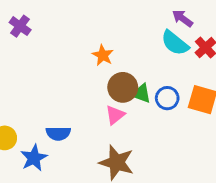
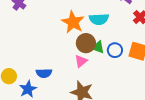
cyan semicircle: (175, 43) -> (99, 19), moved, turned -42
orange star: (103, 55) -> (73, 22), size x1.6

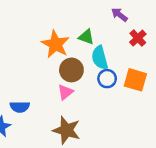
cyan semicircle: (99, 19) -> (100, 58), moved, turned 78
green triangle: (98, 47) -> (86, 37), moved

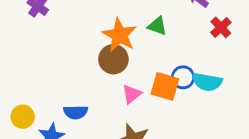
cyan semicircle: (100, 58) -> (207, 82), moved, turned -65
brown circle: (71, 70) -> (113, 59), moved
orange square: (135, 80) -> (165, 86), moved

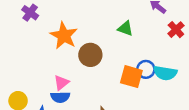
orange star: (119, 35) -> (64, 36), moved
pink triangle: (132, 94) -> (61, 83), moved

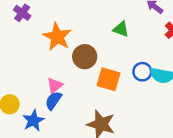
orange square: (131, 77) -> (108, 79), moved
blue semicircle: (60, 97) -> (53, 101), turned 126

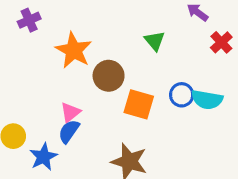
purple cross: (22, 13) -> (29, 20), turned 30
green triangle: (121, 29) -> (155, 41), turned 30

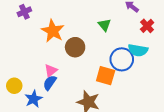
blue circle: (182, 95) -> (122, 59), size x1.5
cyan semicircle: (207, 100) -> (138, 50), moved
orange square: (139, 104) -> (106, 76), moved

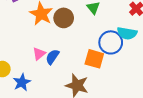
brown circle: (75, 47) -> (64, 18), moved
blue semicircle: (50, 83) -> (52, 57), moved

